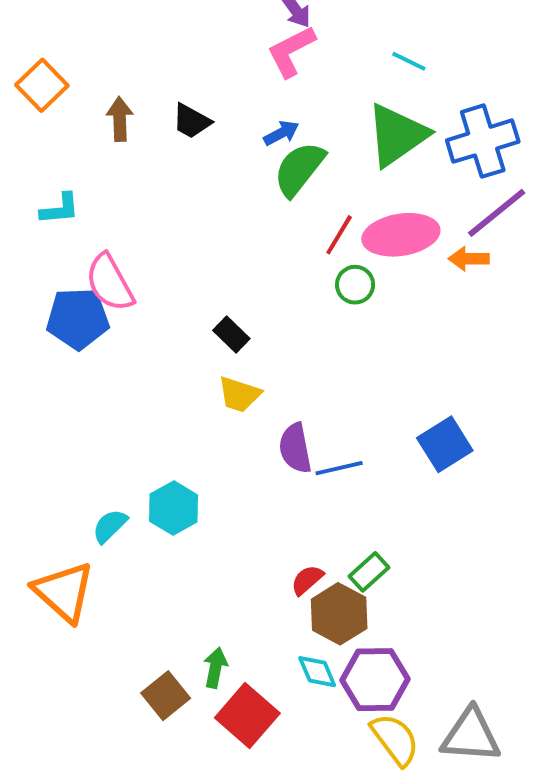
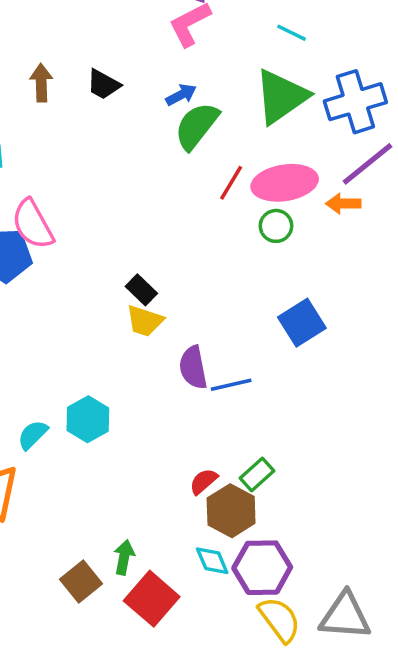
green circle: (355, 285) -> (276, 226), moved
black rectangle: (231, 335) -> (141, 290), moved
blue square: (445, 444) -> (302, 323), moved

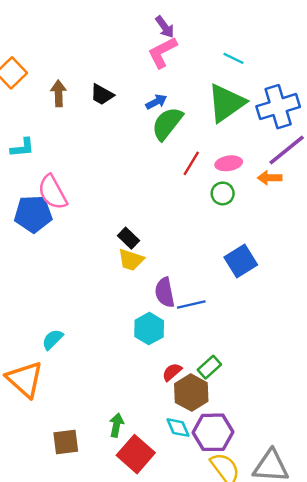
pink ellipse: (285, 183) -> (229, 163), size x0.6
cyan hexagon: (88, 419) -> (149, 329), moved
brown square: (81, 581) -> (66, 442), moved, turned 32

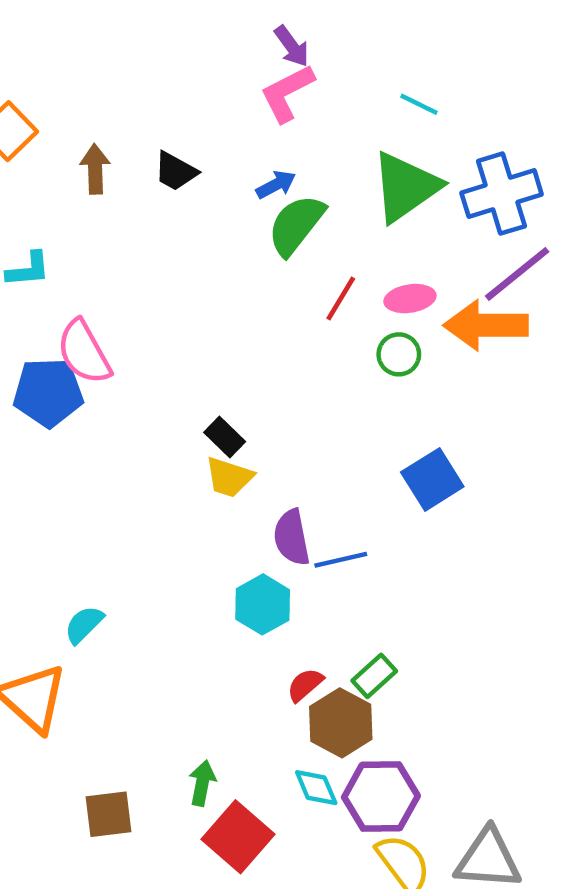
orange arrow: (270, 178) -> (486, 325), size x1.8

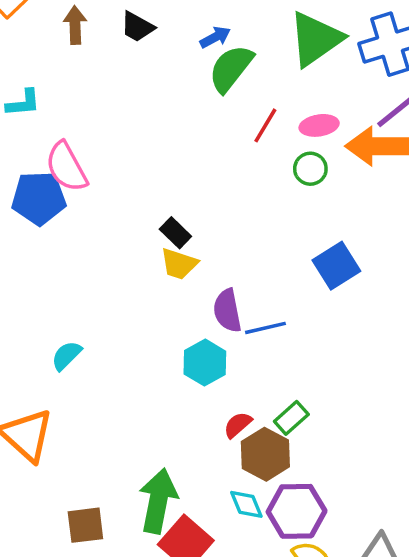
cyan semicircle: (84, 625) -> (66, 356), moved
green arrow: (202, 783) -> (158, 501), size x1.8

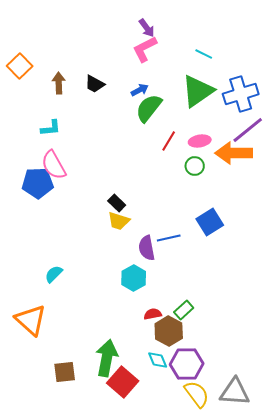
cyan L-shape: (23, 103) -> (51, 128), moved
blue line: (265, 328) -> (169, 238), moved
red semicircle: (238, 425) -> (153, 314), turned 30

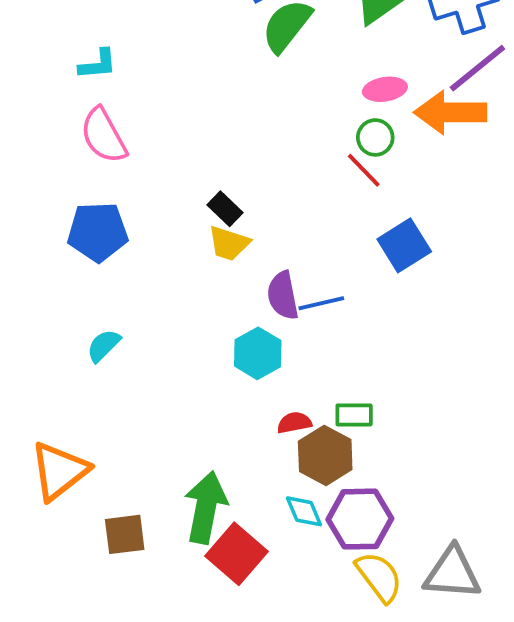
red line: (169, 141) -> (364, 170), moved, turned -75
blue pentagon: (38, 183) -> (98, 232), moved
blue line: (169, 238) -> (321, 303), moved
green rectangle: (184, 310) -> (354, 415), turned 42
orange triangle: (31, 320) -> (59, 471), moved, turned 40

